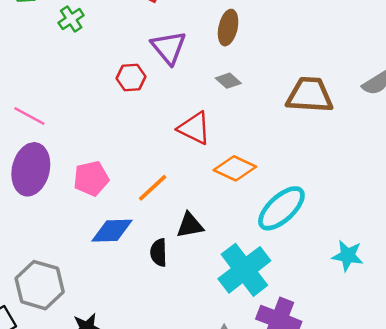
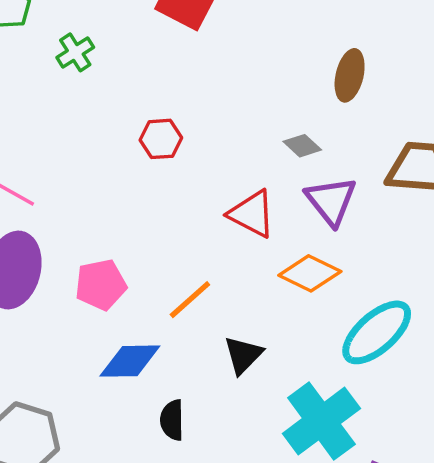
brown ellipse: (228, 28) -> (350, 75), moved
purple triangle: (169, 47) -> (331, 201), moved
black triangle: (190, 225) -> (243, 355), turned -36
black semicircle: (159, 252) -> (172, 420), moved

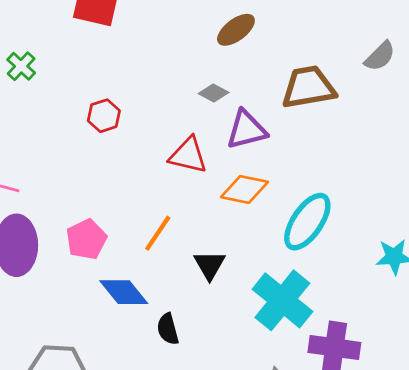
brown ellipse: (350, 75) -> (236, 30), turned 54
purple triangle: (331, 201) -> (246, 130), turned -51
blue diamond: (130, 361) -> (124, 292), turned 66

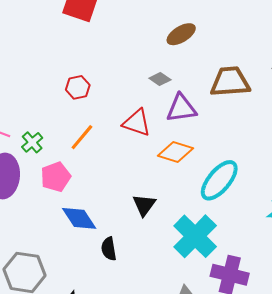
green cross: (21, 66) -> (32, 142), moved
orange line: (158, 233) -> (82, 137), moved

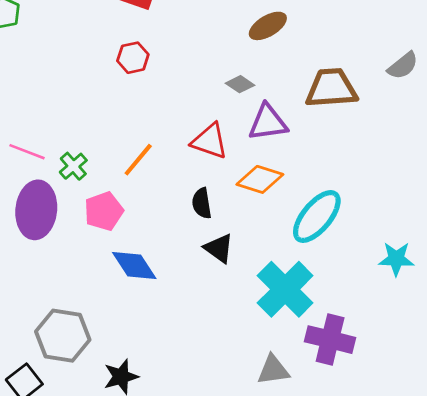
red hexagon: (78, 87) -> (133, 58), moved
black triangle: (144, 205) -> (219, 248), turned -30
black semicircle: (109, 249) -> (202, 203), moved

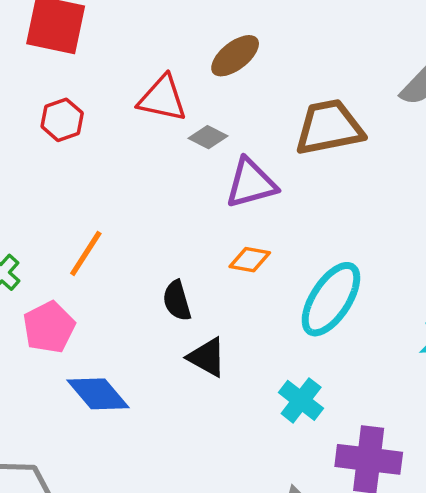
red triangle: (210, 141) -> (162, 98), moved
orange diamond: (260, 179) -> (250, 260), size x0.7
cyan cross: (285, 289) -> (301, 400), size x0.6

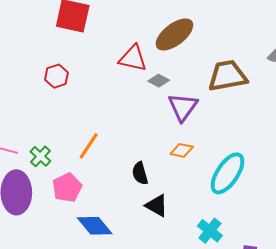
brown ellipse: (235, 56) -> (174, 34), size x1.4
red hexagon: (62, 120) -> (56, 76), moved
purple triangle: (251, 183) -> (183, 107), turned -40

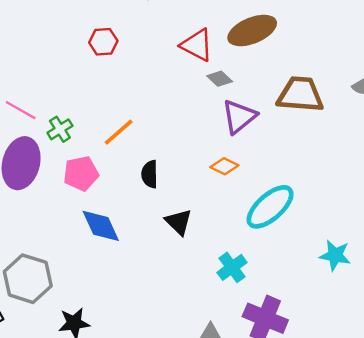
black semicircle: (140, 173) -> (150, 174), moved

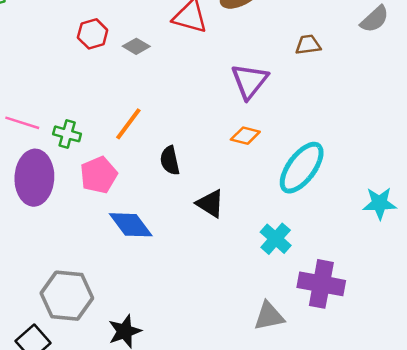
gray diamond: (220, 79) -> (136, 46), moved
brown trapezoid: (300, 94) -> (308, 45), size x0.5
green cross: (60, 129) -> (67, 134), turned -30

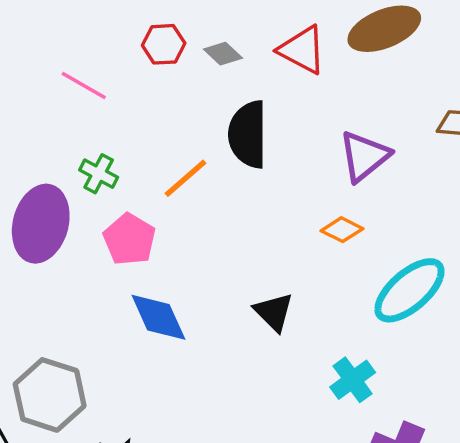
gray diamond: (136, 46) -> (223, 54), moved
pink line: (22, 123) -> (84, 85), moved
black semicircle: (170, 161) -> (248, 134), moved, size x1.6
pink pentagon: (99, 175) -> (129, 239), turned -30

